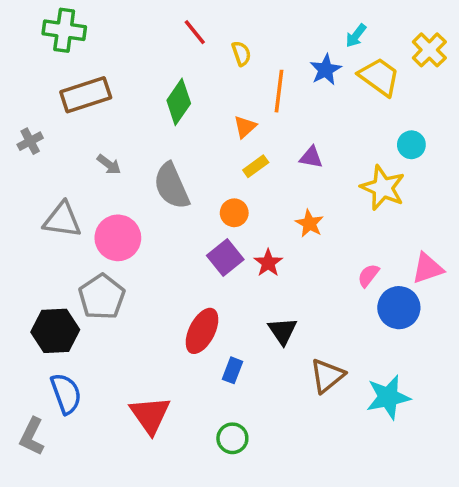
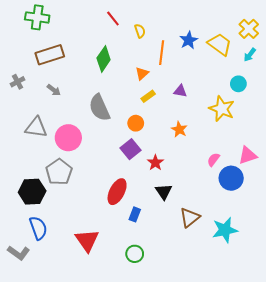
cyan arrow: (356, 36) -> (250, 55), moved
gray arrow: (109, 164) -> (54, 90), moved
red star: (268, 263) -> (155, 163), moved
gray L-shape: (32, 437) -> (19, 253), turned -80

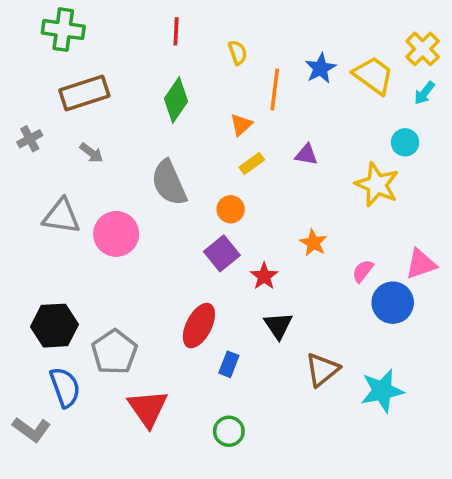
red line: (113, 18) -> (176, 31), moved, turned 42
orange star: (179, 129) -> (313, 243), moved
gray pentagon: (59, 172) -> (114, 352), moved

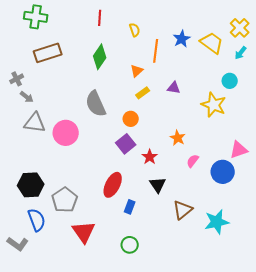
gray arrow: (91, 153) -> (27, 97), moved
pink semicircle: (363, 271) -> (193, 161), moved

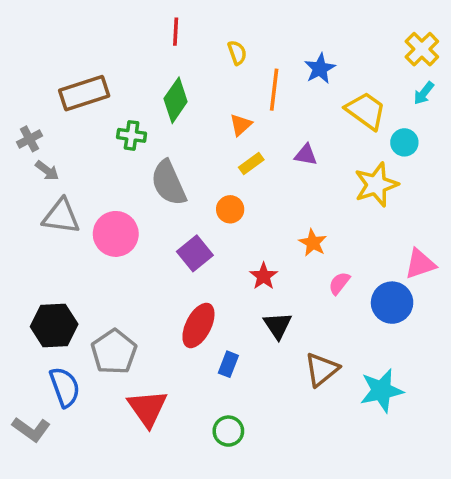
green cross: (36, 17) -> (132, 135), moved, size x0.7
yellow trapezoid: (212, 43) -> (366, 111), moved
yellow star: (214, 105) -> (376, 185), turned 30
purple square: (126, 144) -> (195, 253), moved

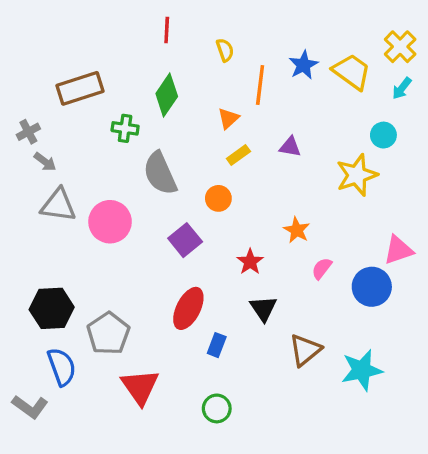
yellow trapezoid: (366, 111) -> (352, 72), moved

